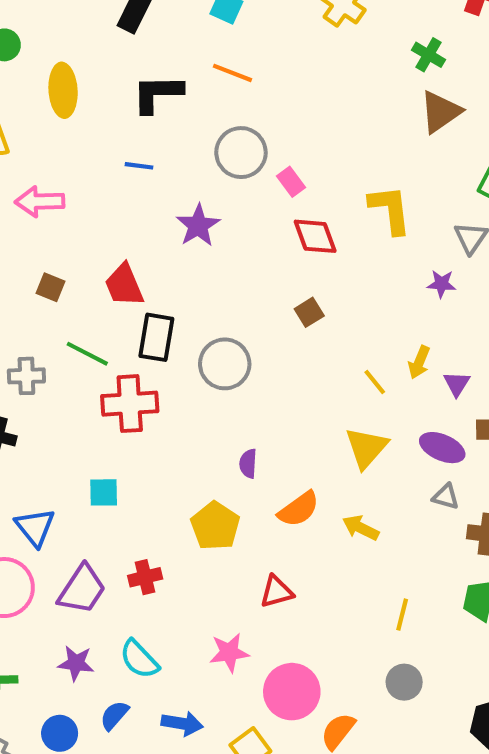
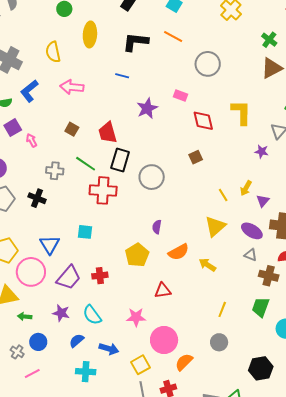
gray circle: (241, 153) -> (208, 64), moved
pink rectangle: (291, 182) -> (181, 95), moved, turned -40
blue circle: (60, 733) -> (38, 342), moved

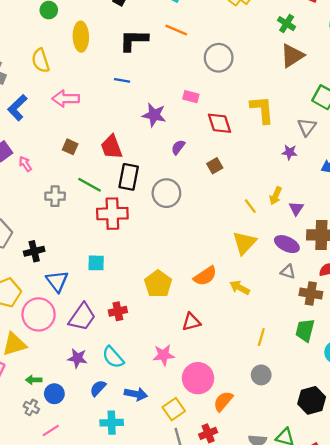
purple star: (147, 108) -> (154, 115), turned -30
black cross: (37, 198) -> (34, 251), moved, turned -30
purple semicircle: (157, 227) -> (178, 147), moved, turned 32
green arrow: (25, 317) -> (34, 380), moved

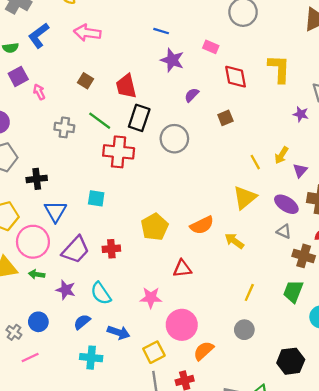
blue line: (122, 80) -> (161, 31), moved
green arrow: (34, 380) -> (37, 274), moved

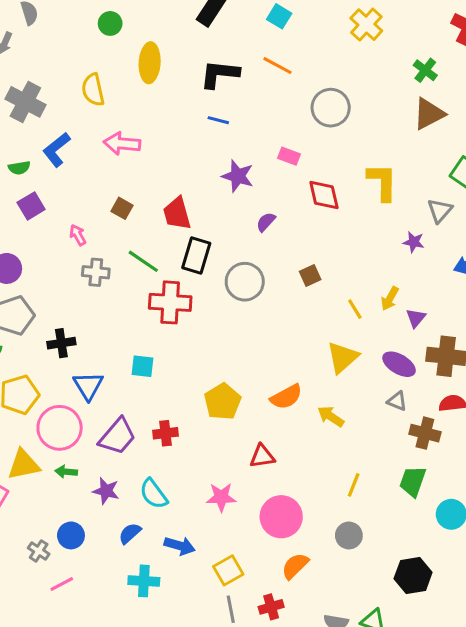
blue line: (161, 31) -> (218, 120), moved
pink arrow: (39, 92) -> (78, 235), moved
brown square: (225, 118) -> (310, 276), moved
pink circle: (182, 325) -> (281, 517), moved

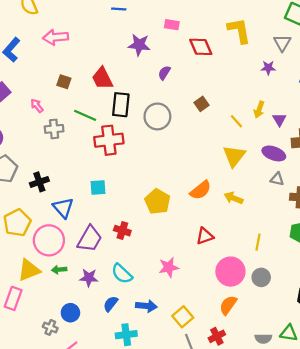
red cross: (166, 433) -> (122, 231), turned 35
red triangle: (262, 456) -> (205, 236), moved
pink circle: (281, 517) -> (230, 272), moved

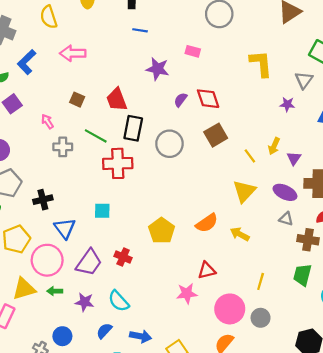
red diamond: (201, 47) -> (208, 99), moved
brown square: (202, 104) -> (216, 135), size x1.5
pink star: (169, 267) -> (187, 293), moved

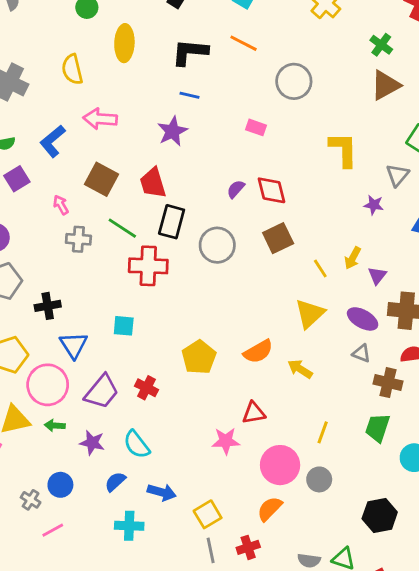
blue L-shape: (27, 62) -> (53, 141), moved
purple star: (158, 69) -> (172, 131), moved, turned 30
brown square: (77, 100) -> (101, 179), size x1.6

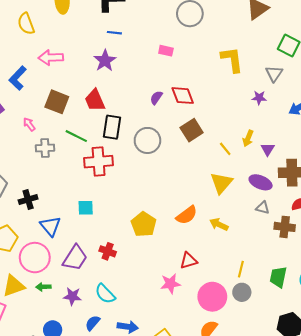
green trapezoid: (378, 428) -> (278, 277), moved
gray circle: (319, 479) -> (242, 292), moved

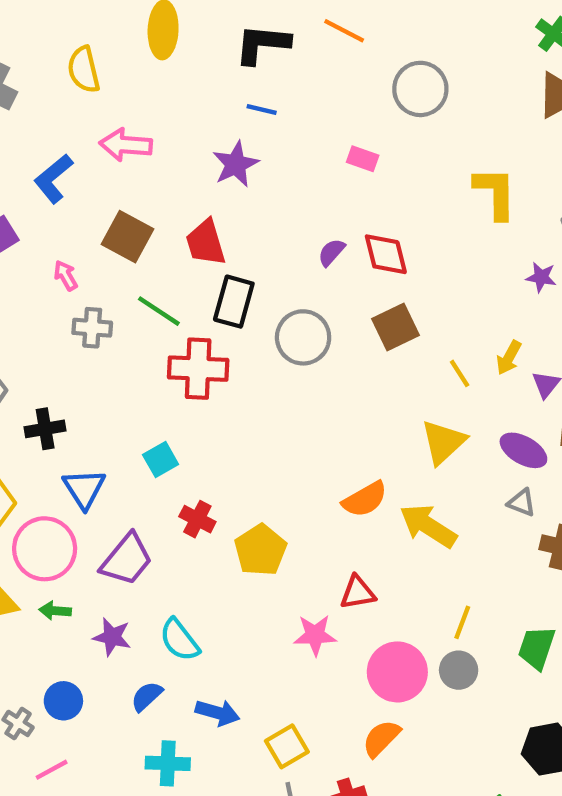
cyan square: (86, 208) -> (161, 460), turned -35
yellow pentagon: (144, 224) -> (261, 550), moved
yellow arrow: (219, 224) -> (428, 526), size x1.5
red cross: (108, 251) -> (197, 519), moved

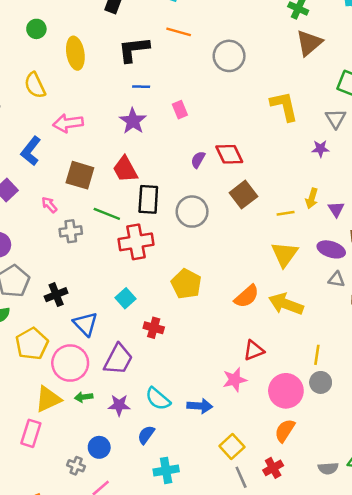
pink rectangle: (363, 159) -> (180, 110), moved, turned 60
yellow line: (460, 373) -> (286, 213), turned -54
yellow pentagon: (261, 550) -> (186, 284), moved
blue arrow: (217, 713) -> (200, 406), moved

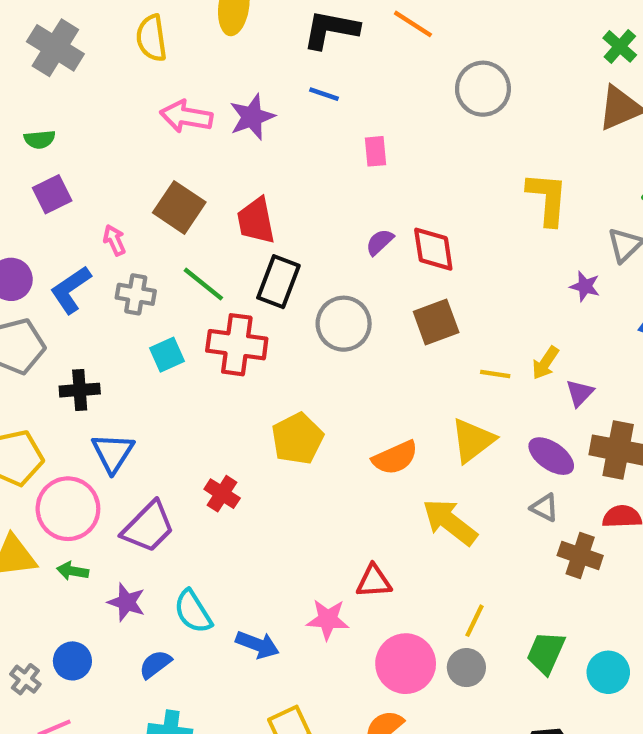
purple star: (133, 121) -> (252, 117), moved
blue L-shape: (31, 151) -> (71, 290), moved
orange semicircle: (247, 296) -> (395, 458), moved
cyan square: (126, 298) -> (167, 355), moved

